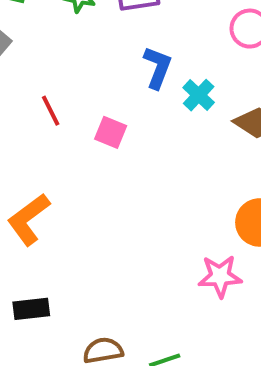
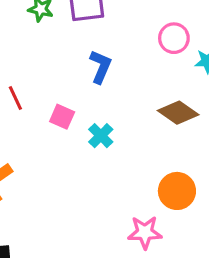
cyan cross: (199, 95) -> (101, 136), moved

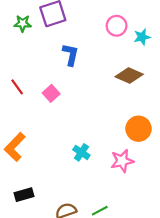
pink square: (62, 117) -> (51, 93), turned 35
cyan cross: (101, 136) -> (81, 152), moved

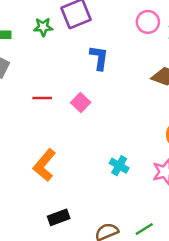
red line: (17, 87) -> (42, 98), turned -49

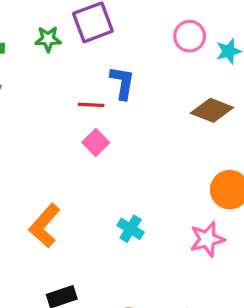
red line: (42, 98) -> (91, 105), moved
cyan cross: (119, 166) -> (131, 229), moved

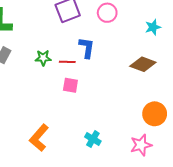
pink circle: (190, 36) -> (107, 13), moved
green star: (48, 39) -> (43, 58), moved
pink square: (96, 142) -> (70, 85), turned -35

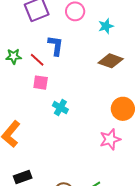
cyan star: (153, 27) -> (106, 26), moved
red line: (67, 62) -> (37, 60), turned 42
cyan cross: (93, 139) -> (60, 108), moved

